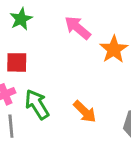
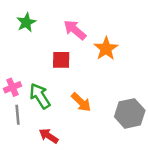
red square: (17, 62) -> (61, 60), moved

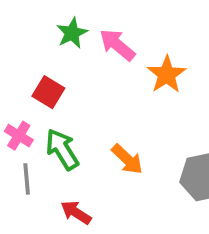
green star: (26, 22) -> (72, 33), moved
red square: (61, 60) -> (48, 92), moved, turned 30
pink cross: (12, 87) -> (19, 136), turned -35

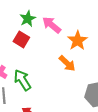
red square: (48, 92) -> (21, 39), moved
orange arrow: (127, 159) -> (67, 63), moved

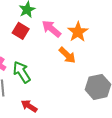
pink arrow: (52, 25) -> (51, 29), moved

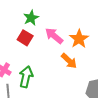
green arrow: (22, 72) -> (26, 77), turned 45

